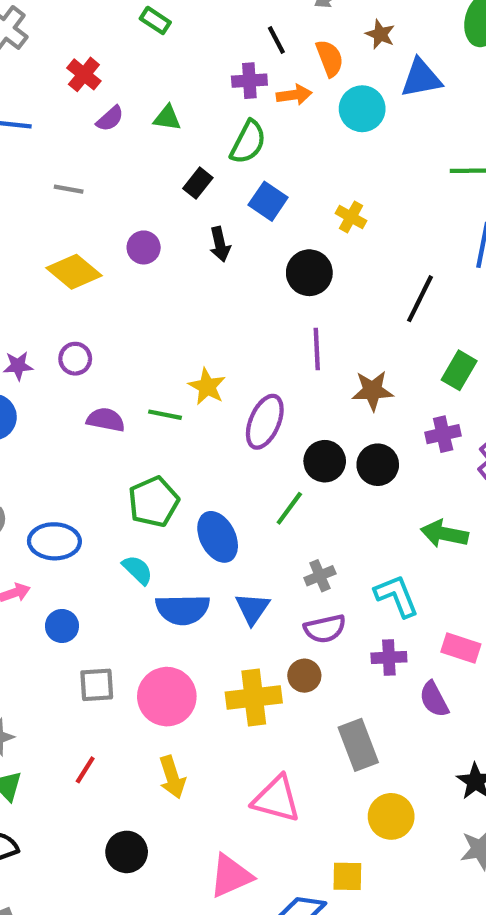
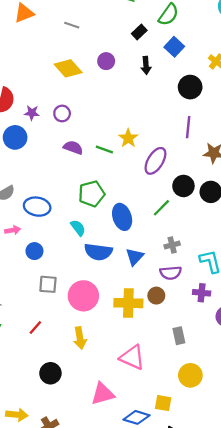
gray rectangle: (358, 745) -> (179, 336), size x0.7

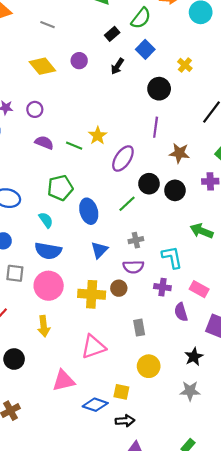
black arrow: (146, 65) -> (117, 66), turned 35
blue semicircle: (98, 252) -> (48, 251), moved
pink triangle: (132, 357) -> (93, 347), turned -45

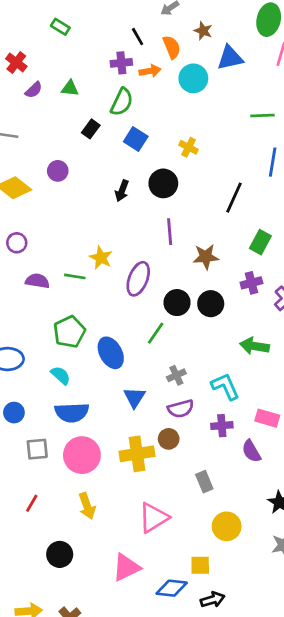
black arrow: (117, 66) -> (122, 191), moved

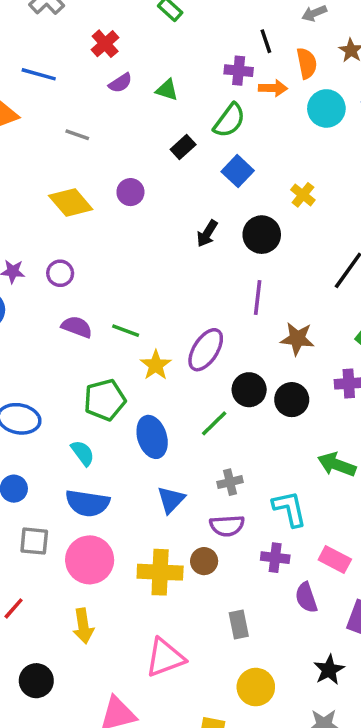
yellow star: (101, 258) -> (156, 365), moved

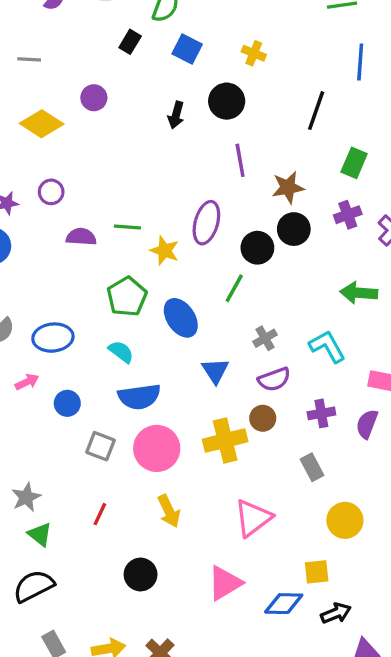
black circle: (292, 400) -> (294, 229), moved
gray square: (34, 541) -> (100, 446), turned 32
purple cross: (275, 558) -> (321, 413), moved
purple semicircle: (306, 598) -> (367, 424), turned 56

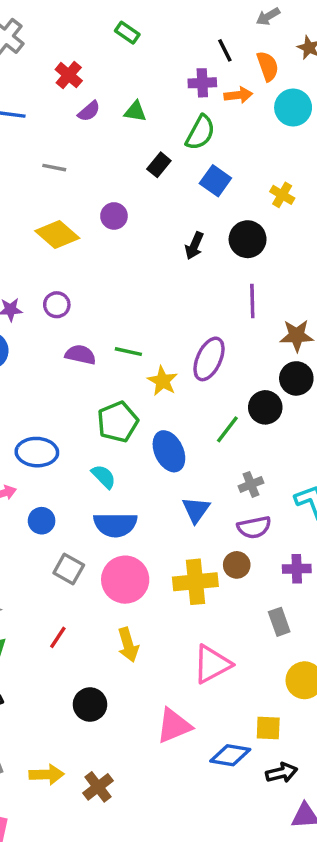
black circle: (257, 248) -> (265, 407), moved

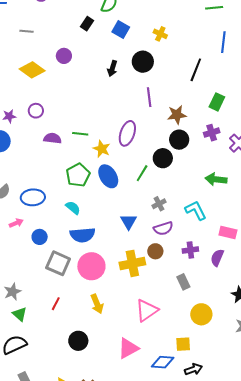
blue ellipse: (169, 451) -> (108, 176), moved
gray square: (69, 569) -> (58, 263), size x1.4

